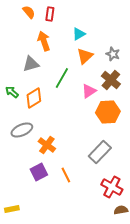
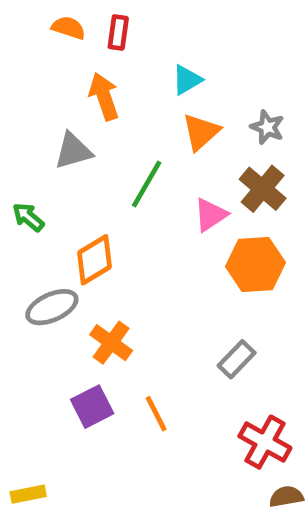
orange semicircle: (29, 12) -> (68, 28), turned -32
orange diamond: (34, 98) -> (95, 260), moved
gray rectangle: (100, 152) -> (237, 359), size x0.7

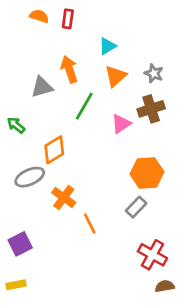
orange arrow: (104, 96) -> (69, 69), moved
brown cross: (263, 189) -> (151, 109), turned 32
orange hexagon: (255, 264) -> (147, 173), moved
purple square: (92, 407) -> (20, 244), moved
orange line: (156, 414) -> (90, 223), moved

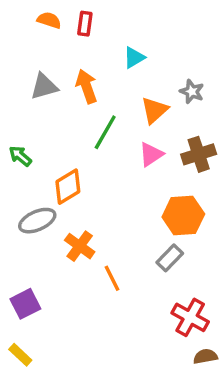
orange triangle: (116, 76) -> (154, 110), moved
gray triangle: (42, 87) -> (44, 86), moved
brown cross: (151, 109) -> (199, 154), moved
yellow rectangle: (16, 285) -> (20, 355), turned 54

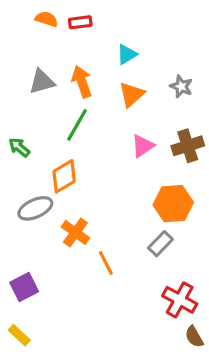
red rectangle: (85, 24) -> (80, 22), turned 75
orange triangle: (154, 110) -> (132, 94), moved
green line: (105, 132) -> (77, 125), moved
brown semicircle: (205, 356) -> (194, 337), turned -110

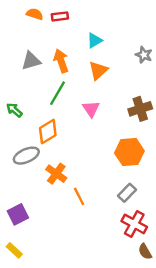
gray star: (181, 86) -> (144, 55), moved
pink triangle: (143, 146) -> (91, 109), moved, turned -30
gray rectangle: (160, 244) -> (127, 193), moved

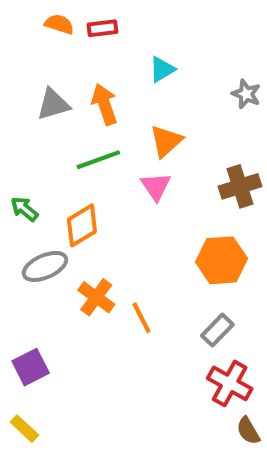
orange triangle: (98, 70) -> (166, 141), moved
green line: (57, 93) -> (98, 160), turned 40
green arrow: (14, 110) -> (24, 209), moved
orange line: (79, 196) -> (141, 318), moved

